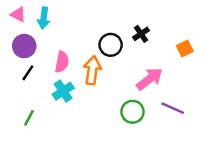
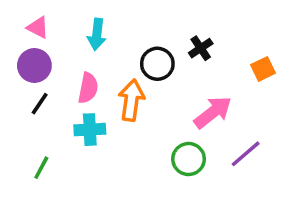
pink triangle: (18, 14) -> (38, 27), moved
cyan arrow: (44, 18) -> (97, 34), moved
cyan cross: (63, 91) -> (90, 130), turned 30
purple line: (173, 108) -> (246, 154), turned -65

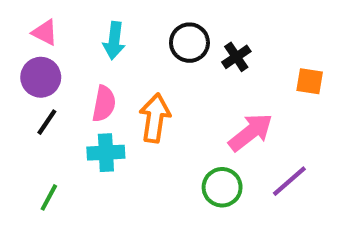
black circle: (157, 64) -> (189, 43), moved
orange square: (263, 69) -> (310, 81), turned 35

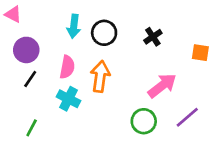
pink triangle: (45, 32) -> (13, 14), moved
black circle: (189, 43) -> (104, 33), moved
cyan cross: (106, 153) -> (68, 99), turned 30

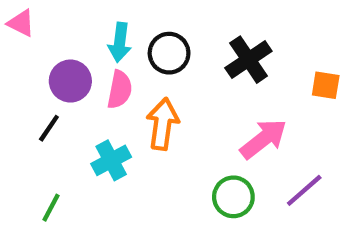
black cross: (153, 37) -> (248, 60), size x1.5
purple circle: (26, 50) -> (70, 81), moved
pink semicircle: (67, 67) -> (120, 90), moved
cyan cross: (68, 99) -> (111, 160), turned 35

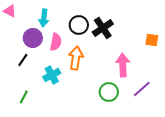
cyan arrow: (120, 42) -> (44, 18), moved
black cross: (248, 60) -> (103, 28), moved
pink arrow: (263, 139) -> (123, 65), turned -55

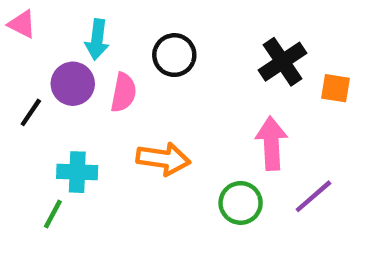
black cross: (103, 28) -> (282, 62), moved
orange arrow: (76, 58) -> (163, 159), moved, turned 90
black line: (23, 60) -> (31, 112), moved
cyan cross: (52, 75) -> (77, 172), moved, turned 30

